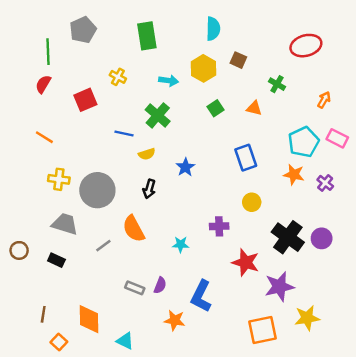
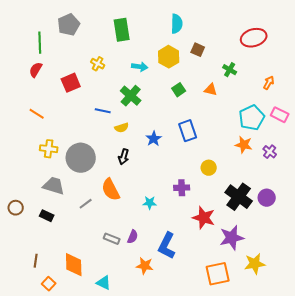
blue rectangle: (246, 158) -> (188, 131), moved

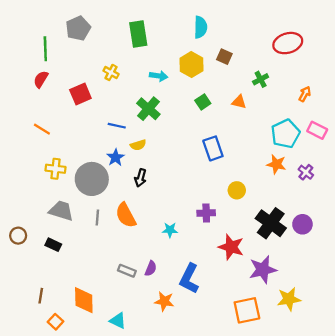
green cross: (230, 70) -> (261, 79), turned 32
blue star: (154, 139) -> (116, 157), moved
gray line: (86, 204) -> (97, 217), moved, turned -48

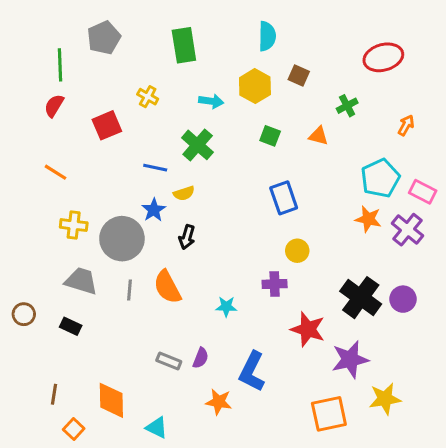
green square: (203, 102) -> (270, 136), turned -35
pink rectangle: (317, 130) -> (423, 192), moved
purple cross: (306, 172) -> (408, 230), size x1.5
yellow circle: (237, 190) -> (297, 251), moved

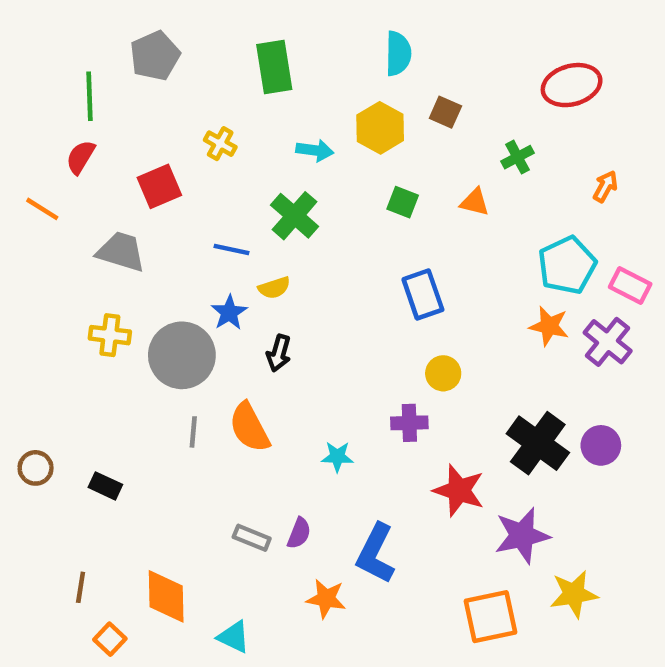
orange line: (56, 172) -> (42, 209), moved
gray trapezoid: (81, 281) -> (121, 252), moved

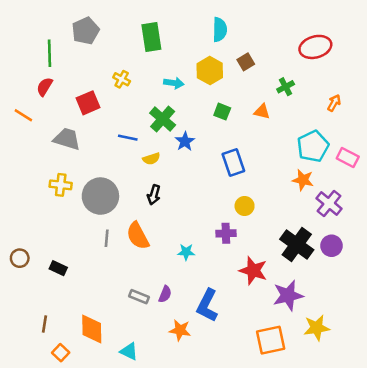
brown square: (445, 112) -> (246, 62), turned 35
blue star: (229, 313) -> (185, 141), moved
purple cross: (608, 342) -> (329, 203), moved

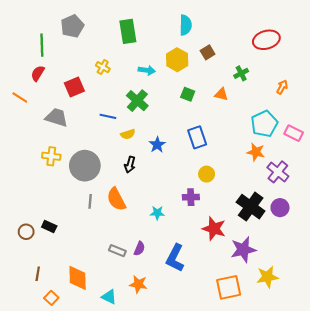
blue star: (185, 141) -> (157, 145), moved
brown circle: (20, 258) -> (26, 232), moved
orange star: (180, 330) -> (138, 284), moved

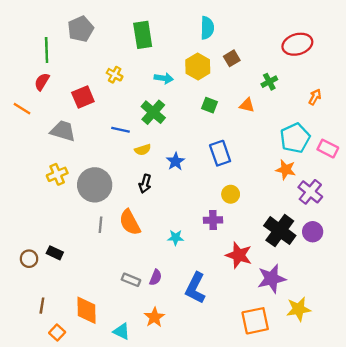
yellow cross: (51, 156) -> (57, 174), turned -30
orange star: (138, 284) -> (154, 317), turned 30

